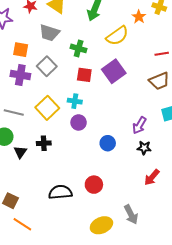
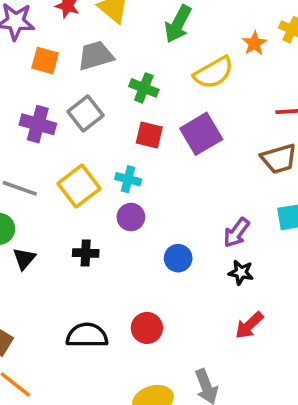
gray trapezoid: (49, 33) -> (96, 56), turned 140
orange square: (21, 50) -> (45, 61), moved
black cross: (44, 143) -> (86, 253), moved

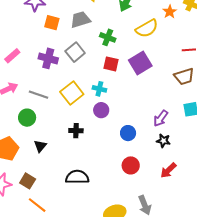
black triangle: (24, 259) -> (40, 146), moved
red circle: (147, 328) -> (131, 165), moved

